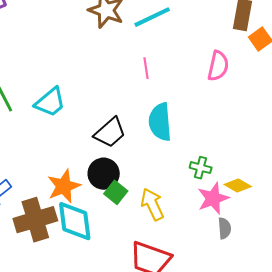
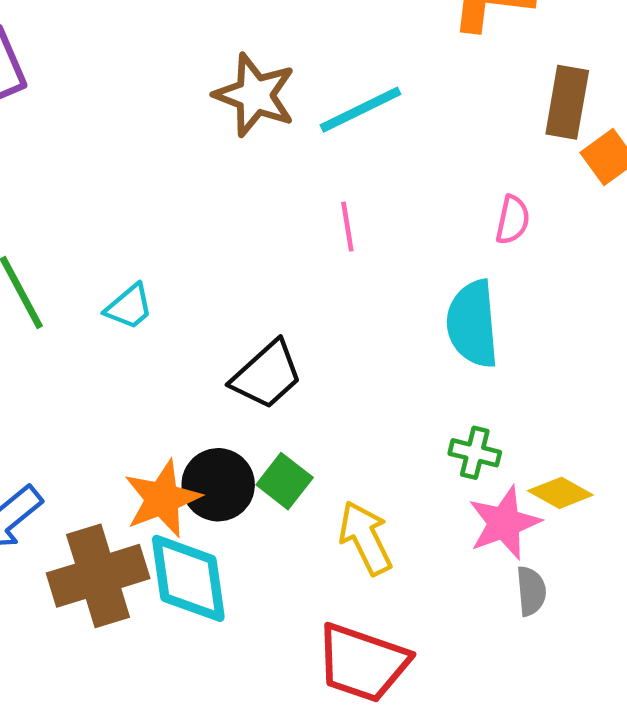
pink semicircle: (218, 66) -> (513, 220), size x0.7
cyan trapezoid: (50, 102) -> (129, 307), size x0.7
cyan semicircle: (160, 122) -> (473, 324), moved
black circle: (104, 174) -> (218, 485), moved
green square: (116, 192) -> (285, 481), moved

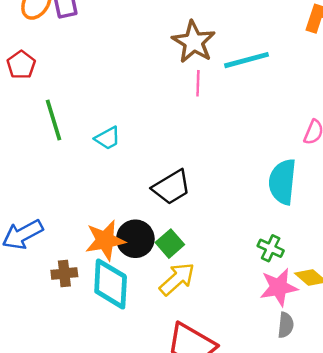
pink line: (347, 227) -> (198, 83), moved
yellow arrow: (365, 538) -> (177, 279), moved, turned 63
brown cross: (98, 576) -> (64, 273), size x0.5

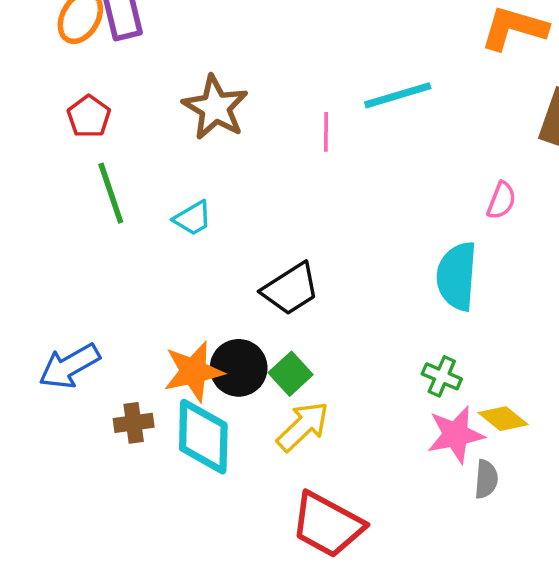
brown star: (194, 42) -> (215, 107), moved
red pentagon: (21, 65) -> (89, 117), moved
gray semicircle: (286, 325) -> (486, 479), moved

